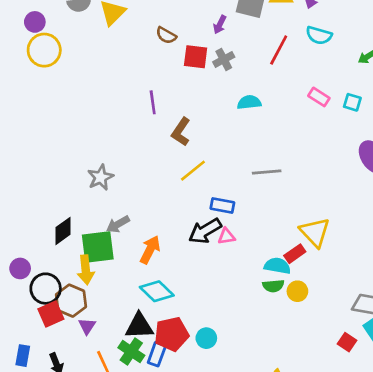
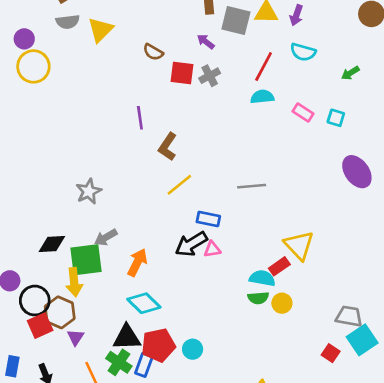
purple arrow: (220, 25) -> (206, 42), turned 102
cyan semicircle: (249, 102) -> (262, 97), moved
black diamond: (63, 231) -> (52, 244), turned 32

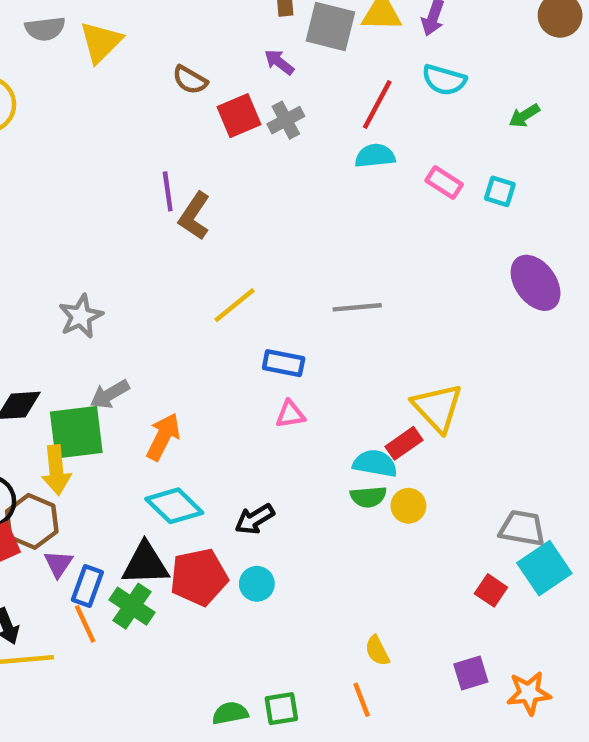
red square: (182, 73) -> (239, 116), turned -30
brown L-shape: (168, 147) -> (194, 216), moved
black arrow: (191, 244) -> (255, 519), moved, size x0.7
blue rectangle: (144, 365) -> (87, 586), moved

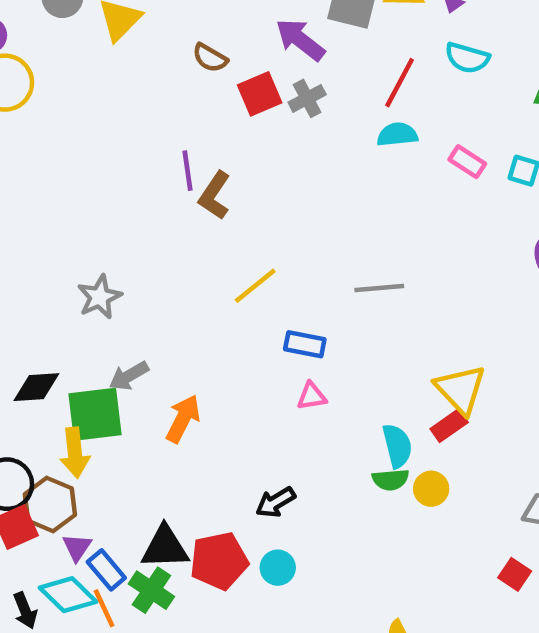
purple arrow: (279, 62) -> (300, 40), size x1.6
red rectangle: (404, 443) -> (449, 426), moved
cyan semicircle: (375, 463) -> (397, 446), turned 66
cyan diamond: (174, 506) -> (68, 595), moved
blue rectangle: (87, 586) -> (106, 570), turned -60

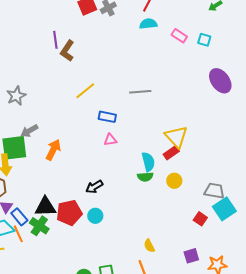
yellow circle: (431, 489) -> (174, 181), moved

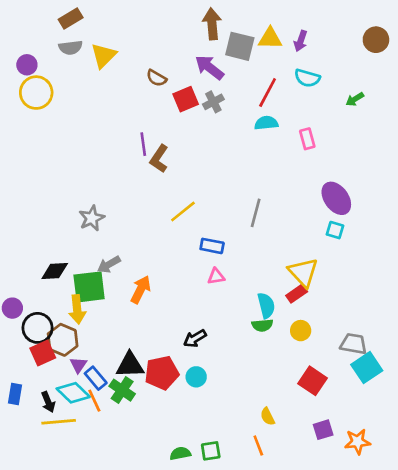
pink rectangle: (179, 36) -> (307, 139), turned 42
cyan square: (204, 40) -> (335, 230), moved
purple ellipse: (220, 81) -> (336, 198), moved
gray line: (140, 92) -> (256, 213), turned -70
red square: (200, 219) -> (313, 381), moved, size x1.5

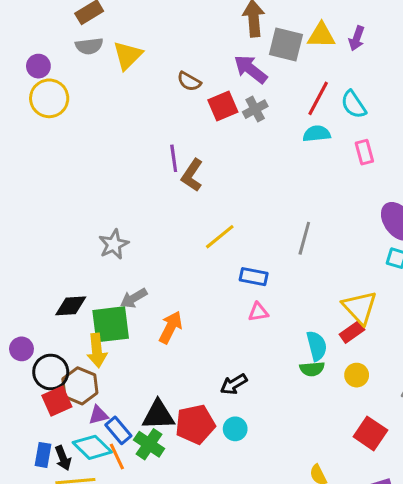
cyan semicircle: (307, 78) -> (354, 104), moved, turned 40
purple triangle: (78, 365) -> (98, 415), turned 42
blue rectangle: (15, 394) -> (43, 455), moved

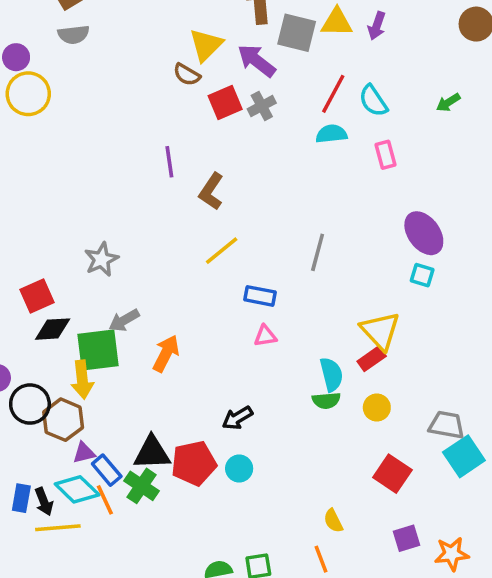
yellow triangle: (128, 55) -> (206, 45), moved
brown L-shape: (192, 175) -> (211, 191), moved
red square: (57, 401) -> (37, 296), moved

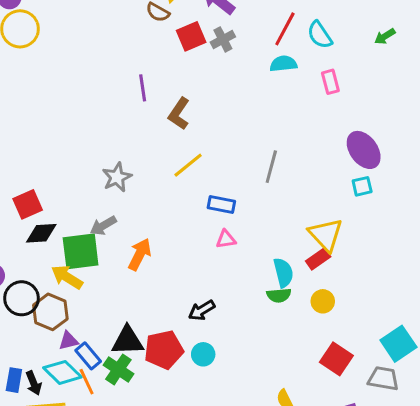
gray star: (101, 259) -> (117, 177), moved
cyan square: (422, 275) -> (362, 186), turned -30
yellow arrow: (82, 380) -> (67, 277), turned 128
gray trapezoid: (447, 425) -> (383, 379), moved

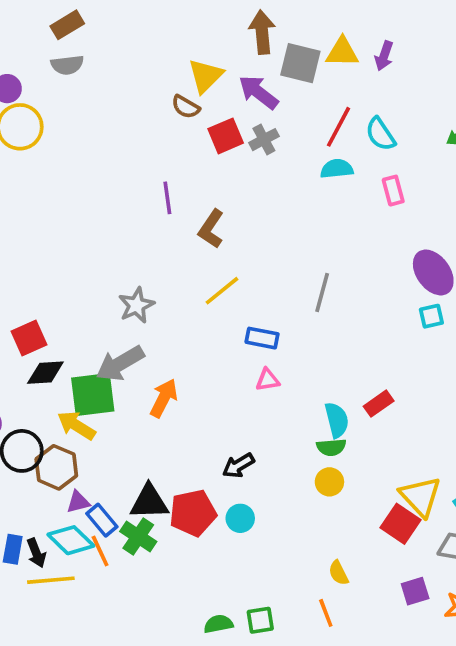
gray arrow: (103, 226) -> (120, 364), size x1.5
yellow triangle: (326, 235) -> (420, 496), moved
yellow circle: (323, 301) -> (329, 482), moved

